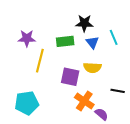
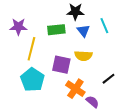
black line: (118, 91) -> (108, 79), turned -48
cyan pentagon: (27, 103) -> (32, 80), moved, turned -30

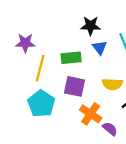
green rectangle: (56, 30) -> (71, 58), moved
yellow semicircle: (83, 56) -> (112, 84), moved

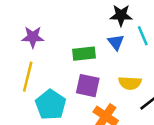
black star: (91, 26) -> (121, 15), moved
yellow line: (40, 68) -> (28, 77), moved

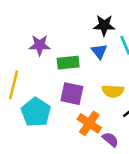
purple star: (33, 37) -> (40, 45), moved

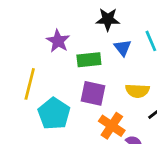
black star: (104, 25) -> (108, 19), moved
purple star: (40, 45) -> (58, 41), turned 30

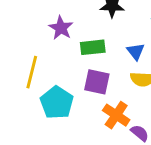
blue triangle: (123, 48) -> (136, 51), moved

